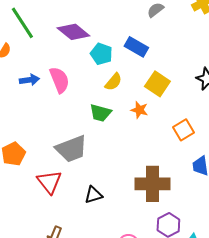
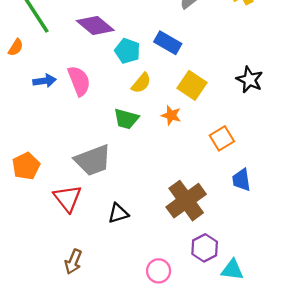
brown cross: (152, 184) -> (186, 201), turned -36

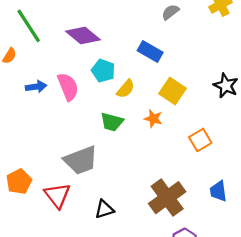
cyan pentagon: (127, 51) -> (103, 71), moved
orange pentagon: (26, 166) -> (19, 182), moved
blue trapezoid: (241, 180) -> (218, 191), moved

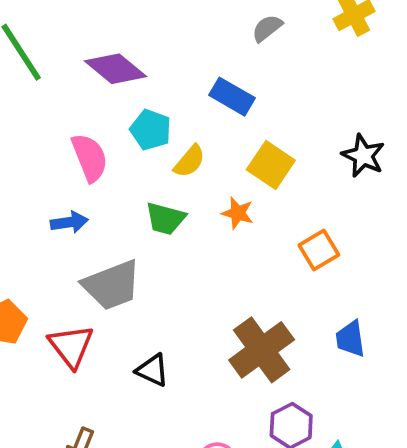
blue arrow: (36, 87) -> (69, 222), moved
black triangle: (104, 209) -> (152, 370), turned 42

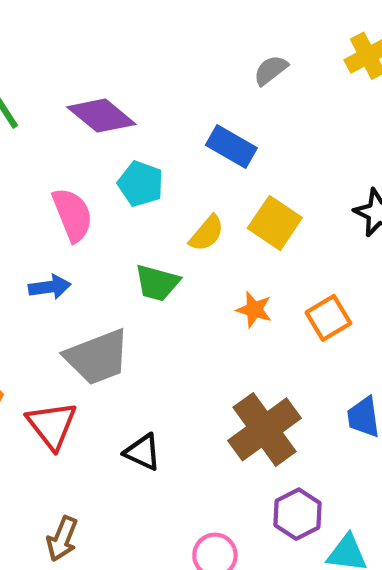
yellow semicircle: (189, 161) -> (207, 233), moved
orange star: (238, 213) -> (254, 310), moved

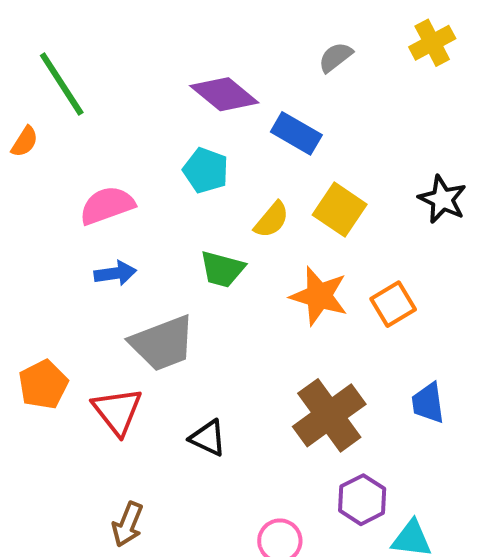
purple diamond: (101, 116) -> (224, 94), moved
pink semicircle: (72, 215) -> (107, 205), moved, turned -88
orange star: (254, 310) -> (319, 296), size x1.6

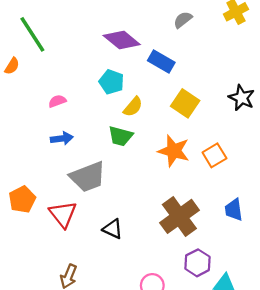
pink semicircle: (107, 205) -> (57, 101), size x0.6
yellow semicircle: (272, 220) -> (133, 107), moved

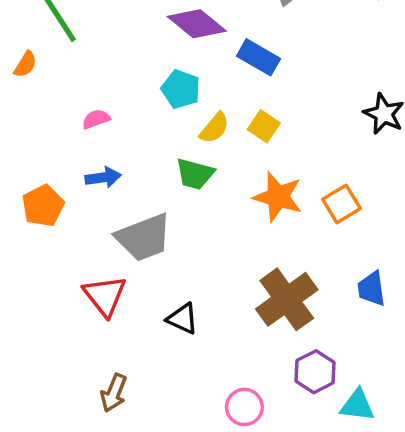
yellow square: (185, 103) -> (264, 126), moved, size x0.7
orange pentagon: (22, 199) -> (43, 206), moved

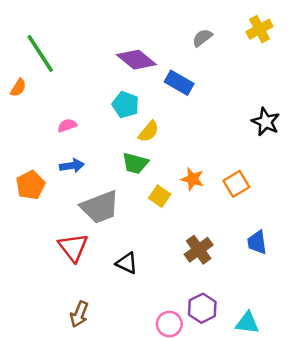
yellow square: (264, 126) -> (160, 196), moved
orange star: (278, 197) -> (192, 179), size x0.7
brown cross: (287, 299) -> (199, 250), size x0.7
purple hexagon: (315, 372) -> (202, 308), moved

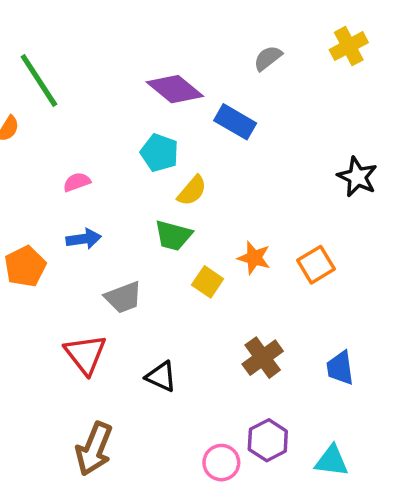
gray trapezoid: (100, 207) -> (123, 297), size x0.7
blue trapezoid: (257, 242) -> (340, 368), moved
brown arrow: (79, 314) -> (94, 449), size x1.4

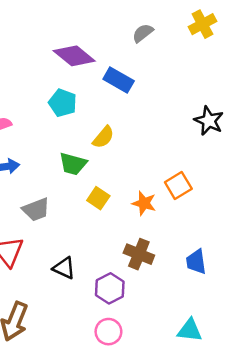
yellow semicircle: (192, 191) -> (103, 137), moved
orange star: (254, 258) -> (144, 203), moved
brown cross: (263, 358) -> (139, 254), turned -32
purple hexagon: (268, 440) -> (110, 288), moved

